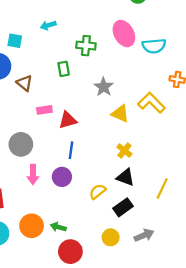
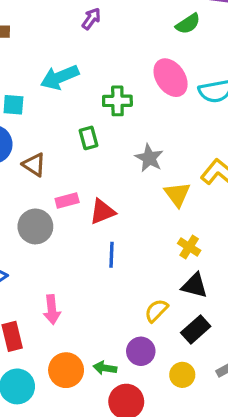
cyan arrow: (48, 25) -> (60, 77), size x1.6
yellow triangle: (120, 114) -> (177, 194), turned 36
gray circle: (21, 144) -> (35, 226), moved
pink arrow: (33, 175) -> (52, 310), moved
purple circle: (62, 177) -> (141, 351), moved

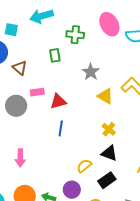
yellow triangle: (177, 194) -> (105, 96), turned -30

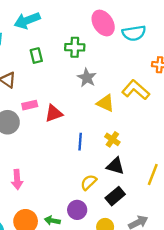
green cross: (75, 35) -> (75, 47), moved
green rectangle: (55, 55) -> (36, 56), moved
blue line: (61, 128) -> (80, 142), moved

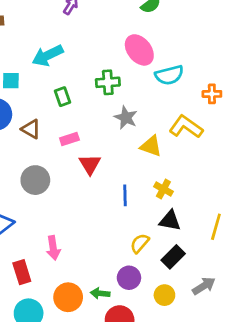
cyan semicircle: (134, 33) -> (169, 75), moved
pink rectangle: (30, 105) -> (69, 139), moved
red triangle: (54, 113) -> (90, 164), turned -36

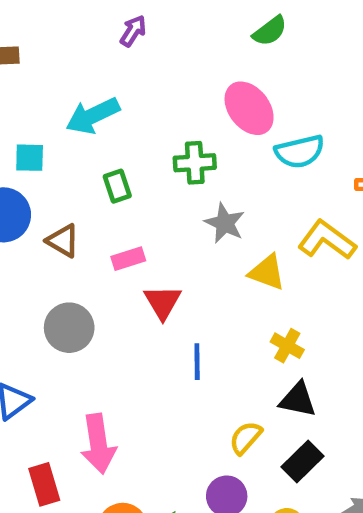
blue line: (125, 195) -> (197, 362), moved
pink arrow: (53, 248) -> (98, 444), size x1.4

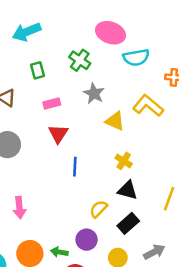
pink ellipse: (249, 108) -> (110, 33), turned -36
green cross: (195, 163) -> (80, 60), turned 35
pink rectangle: (128, 259) -> (52, 104), moved
pink arrow: (98, 444) -> (19, 208), size x0.7

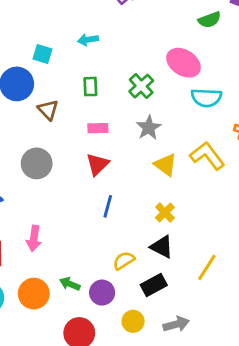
cyan arrow: (27, 32) -> (88, 40), size x0.6
green arrow: (59, 252) -> (70, 284), moved

